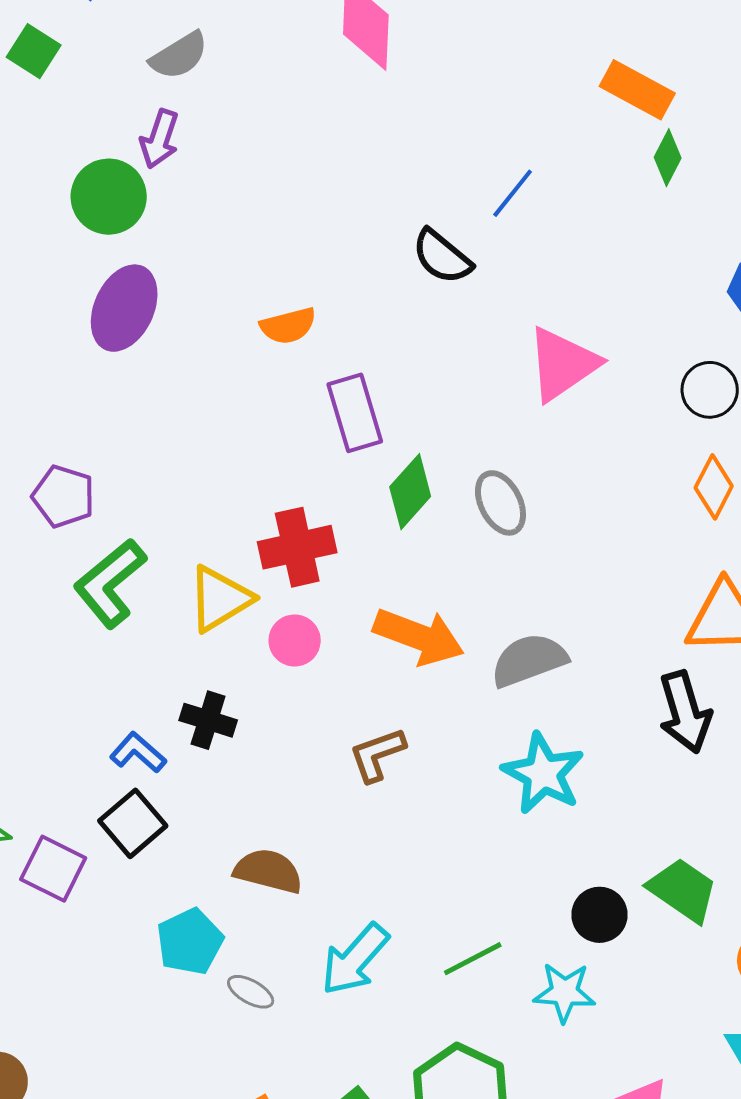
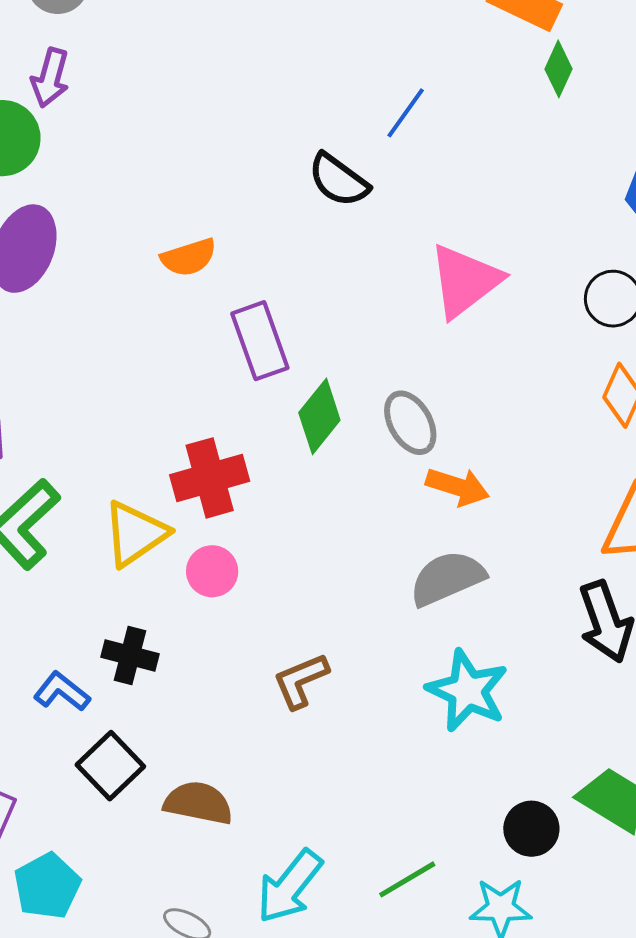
orange arrow: (419, 637) -> (458, 487), moved, size x0.7
black square: (133, 823) -> (110, 766), moved
cyan pentagon: (190, 942) -> (47, 886), moved

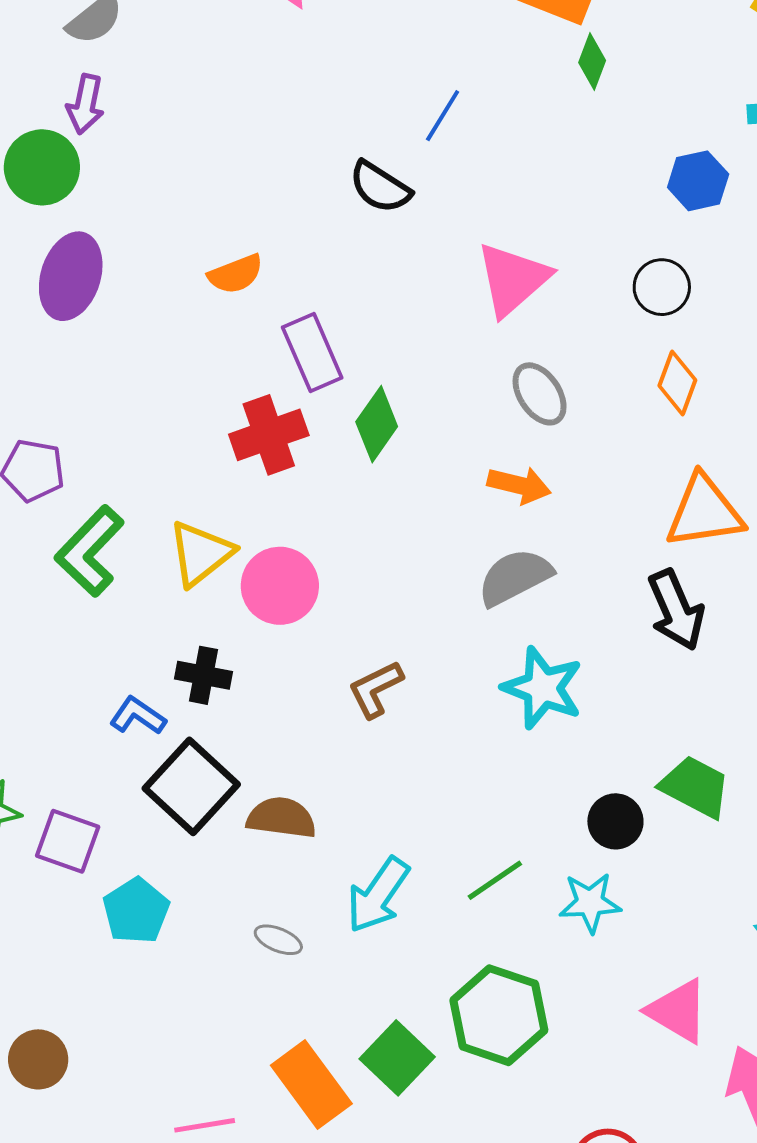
gray ellipse: (410, 423) -> (540, 394), moved
red cross: (210, 478) -> (269, 435), moved
pink circle: (212, 571) -> (280, 586), size x1.5
black square: (110, 766) -> (191, 786), size x1.4

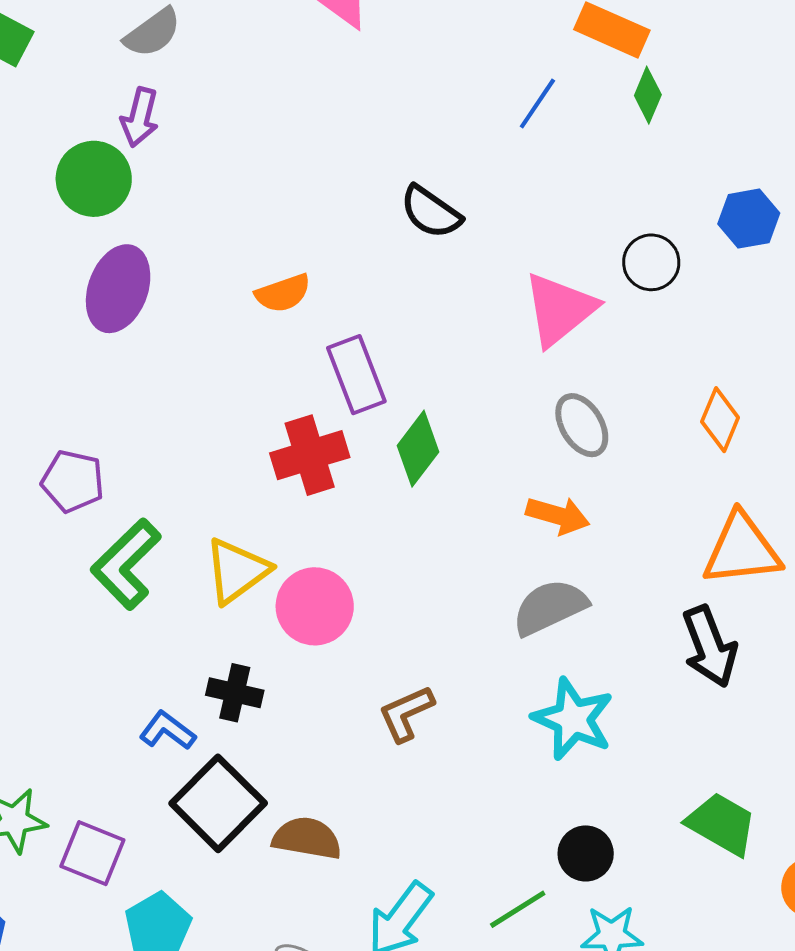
blue line: (443, 116) -> (537, 103), moved
black circle: (662, 287) -> (651, 262), moved
black circle: (615, 821) -> (586, 853), moved

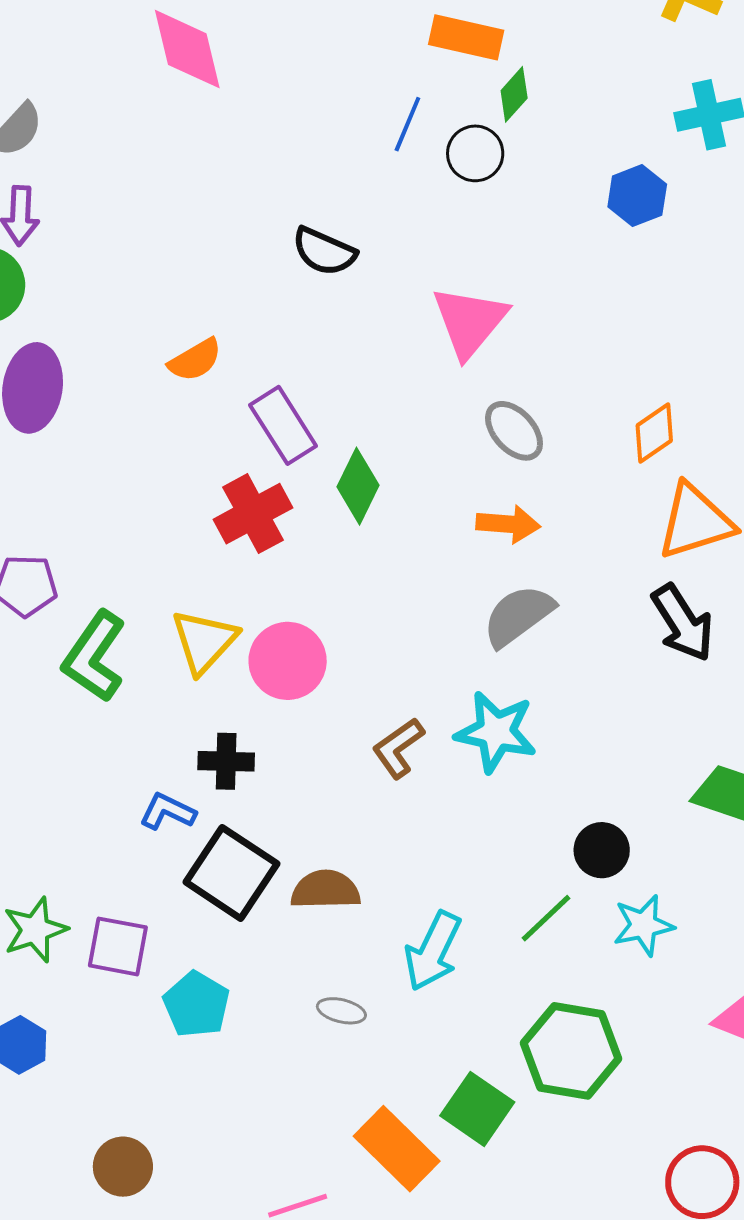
green diamond: (648, 95) -> (514, 94), turned 30
black circle: (651, 262) -> (475, 153), moved
orange diamond: (720, 420) -> (654, 433), moved, turned 44
cyan star: (573, 719) -> (496, 732), moved

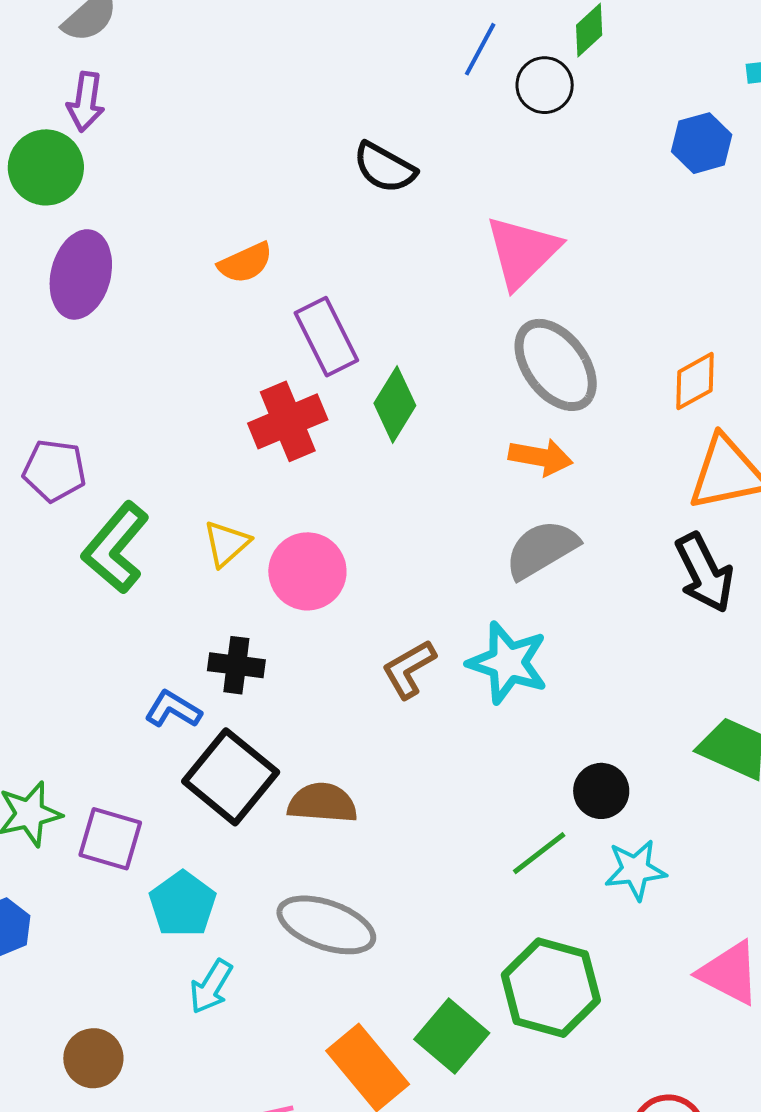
gray ellipse: (514, 431) -> (556, 365), size x1.5
yellow triangle: (204, 641) -> (226, 544), size x0.7
cyan arrow: (433, 951) -> (211, 987), moved, size x0.7
gray ellipse: (341, 1011) -> (326, 925), size x2.0

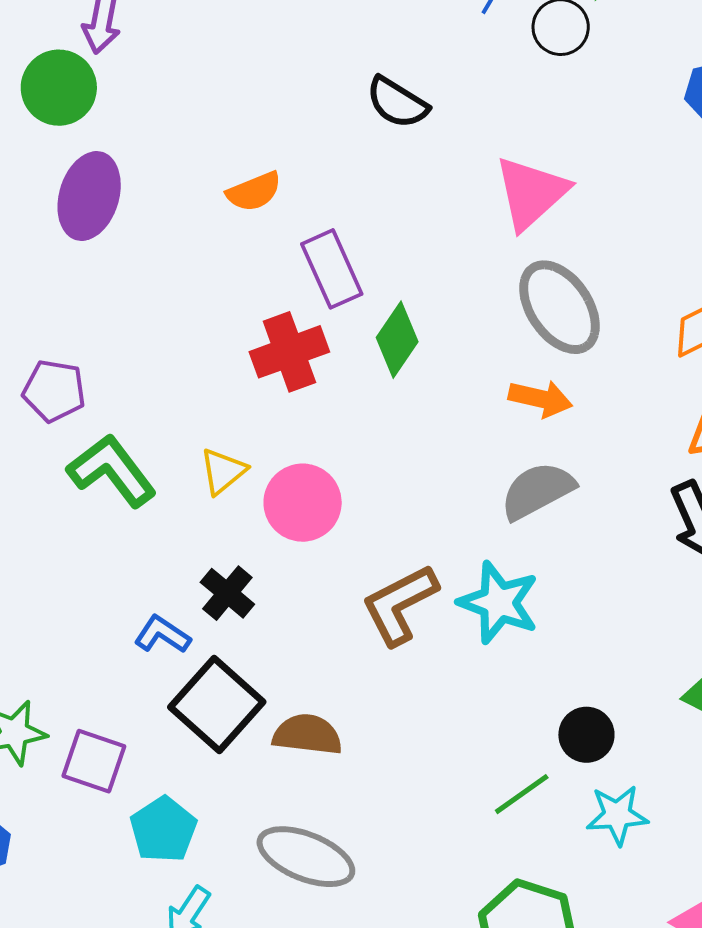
green L-shape: (116, 548) -> (112, 471), turned 100
black cross: (236, 665) -> (227, 593), turned 30
brown L-shape: (409, 669) -> (400, 605), size x1.4

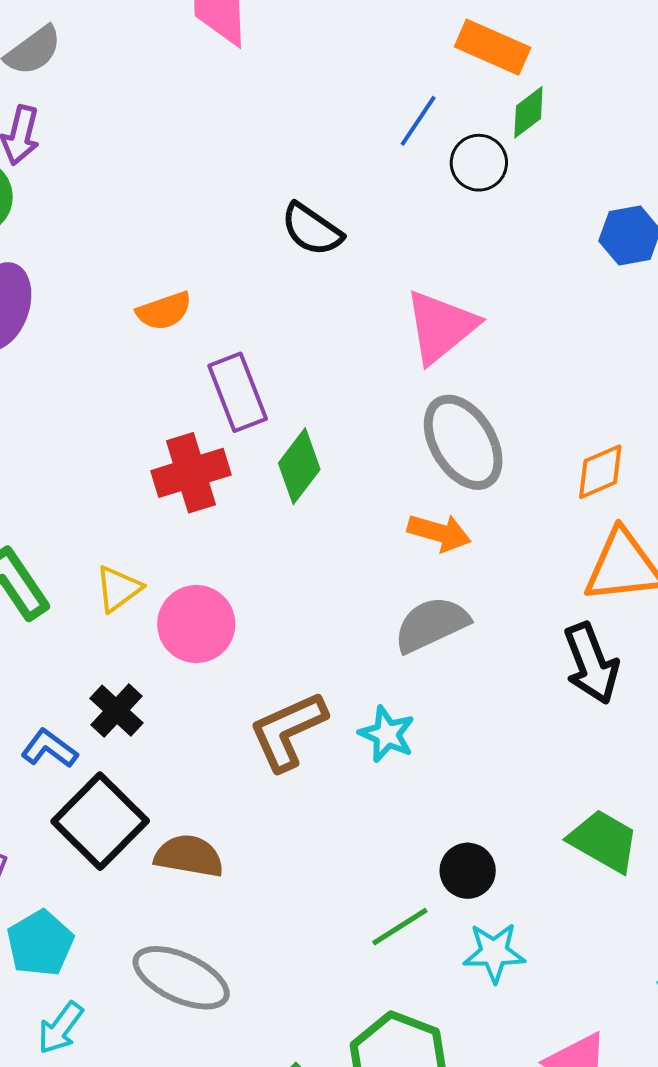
cyan star: (499, 603) -> (387, 734), size x0.7

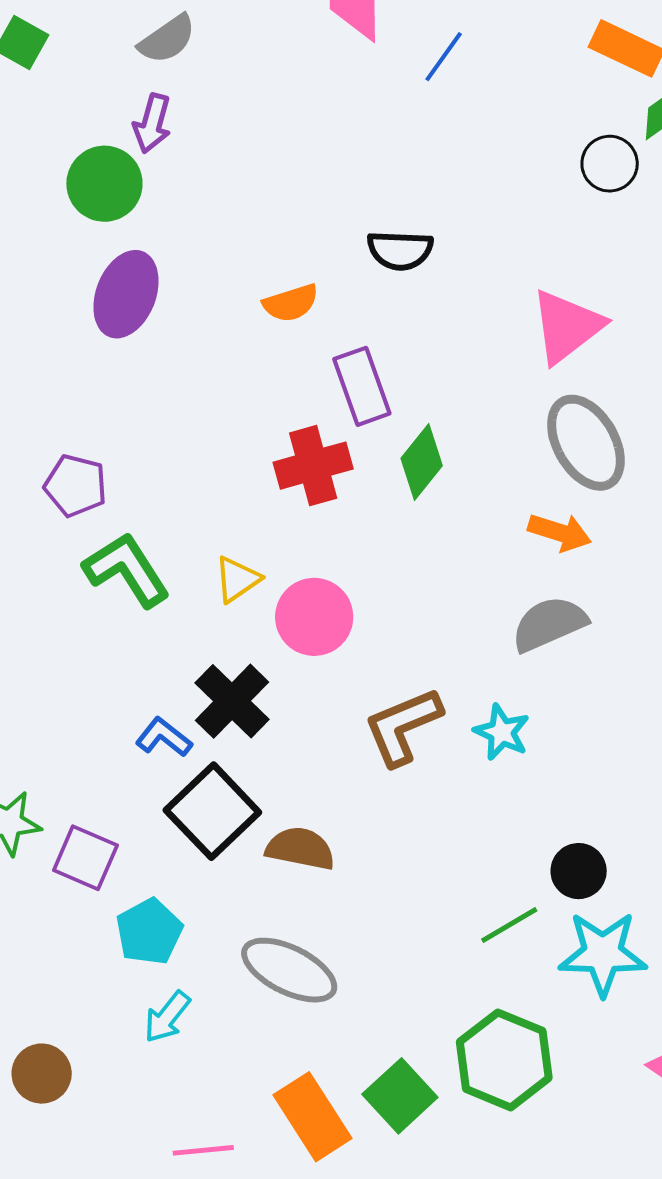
blue line: (418, 121) -> (444, 57), moved
black semicircle: (312, 229) -> (400, 250), moved, turned -34
black cross: (116, 711) -> (232, 701), size x1.4
cyan star: (494, 953) -> (603, 954), size x1.4

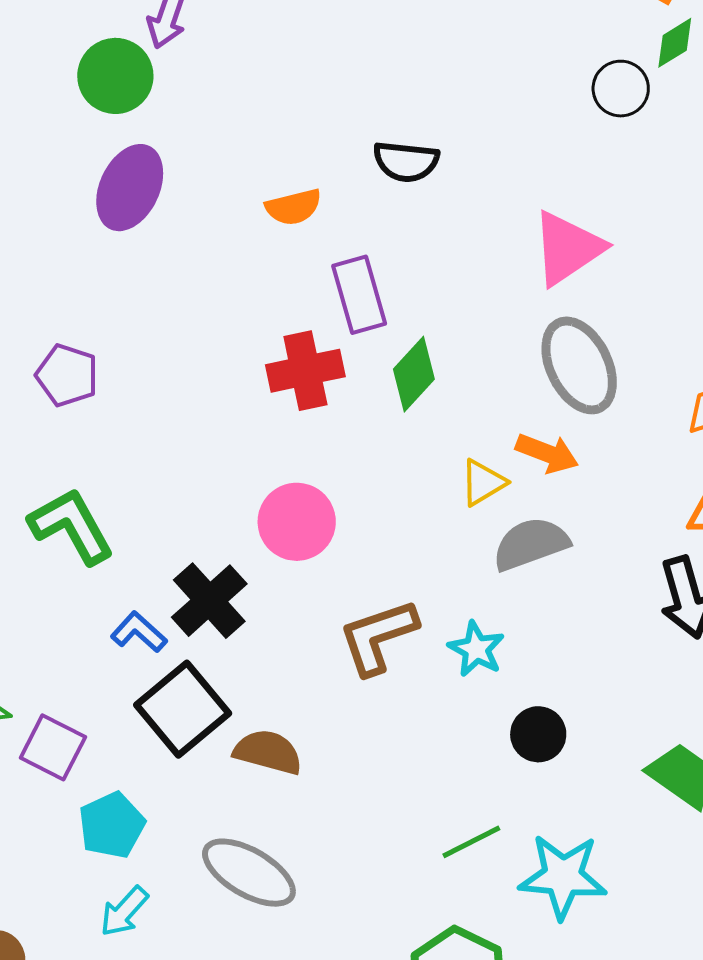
green L-shape: (127, 570) -> (71, 526), moved
yellow triangle: (237, 579) -> (483, 483), moved
black circle: (579, 871) -> (538, 734), moved

